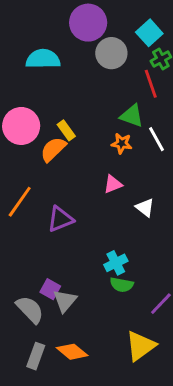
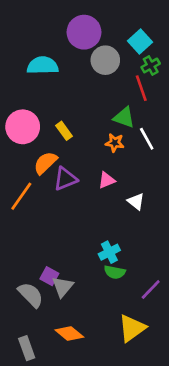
orange semicircle: (53, 149) -> (45, 163), moved
purple triangle: (60, 219) -> (65, 179), moved
gray rectangle: (36, 356) -> (27, 348), moved, turned -40

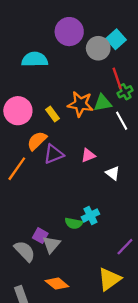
gray circle: (105, 60) -> (98, 48), moved
green cross: (151, 65) -> (125, 92), moved
green triangle: (124, 117) -> (103, 103), turned -30
orange star: (115, 143) -> (80, 104), moved, size x1.6
green semicircle: (115, 272) -> (74, 223), moved

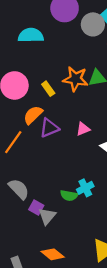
gray semicircle: (25, 251) -> (19, 189), moved

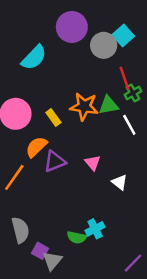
cyan semicircle: (31, 35) -> (34, 58), turned 135
pink triangle: (83, 129) -> (93, 163), turned -48
gray semicircle: (19, 189) -> (20, 230), turned 30

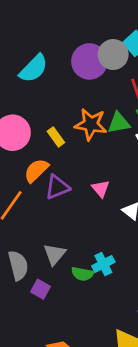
purple circle: (72, 27) -> (89, 61), moved
gray triangle: (52, 261) -> (54, 254), moved

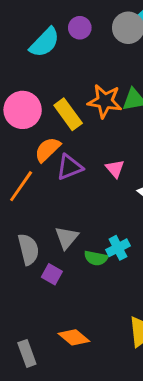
purple circle: (89, 61) -> (80, 28), moved, size x0.6
yellow rectangle: (56, 137) -> (68, 114), size x1.5

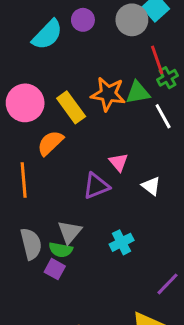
purple triangle: (70, 167) -> (96, 186), moved
orange line: (21, 186) -> (24, 180), turned -40
green semicircle: (96, 258) -> (61, 250), moved

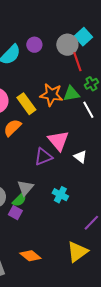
red line: (157, 60) -> (77, 62), moved
pink triangle: (119, 162) -> (58, 141), size x1.6
cyan cross: (122, 242) -> (60, 195), turned -35
green semicircle: (61, 250) -> (19, 200), turned -56

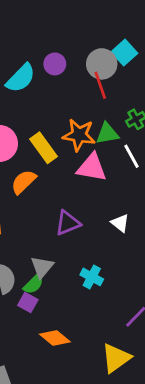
red line: (77, 62) -> (100, 85), moved
pink triangle: (58, 141) -> (92, 168), moved, turned -40
orange diamond: (30, 256) -> (55, 338), moved

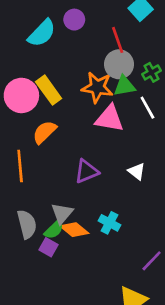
gray circle: (102, 64) -> (119, 64), moved
yellow rectangle: (43, 148) -> (49, 90), moved
orange diamond: (55, 338) -> (74, 230), moved

